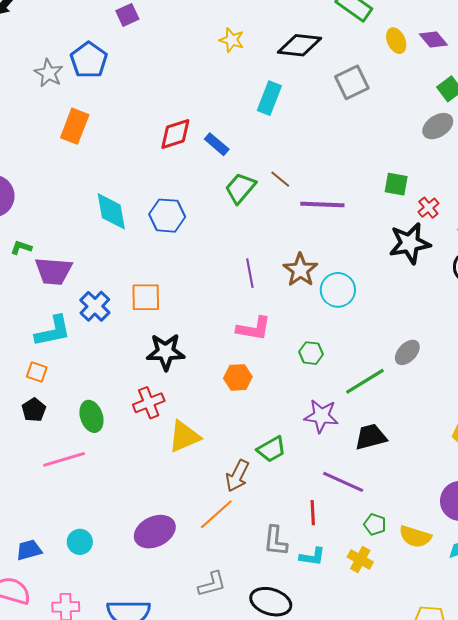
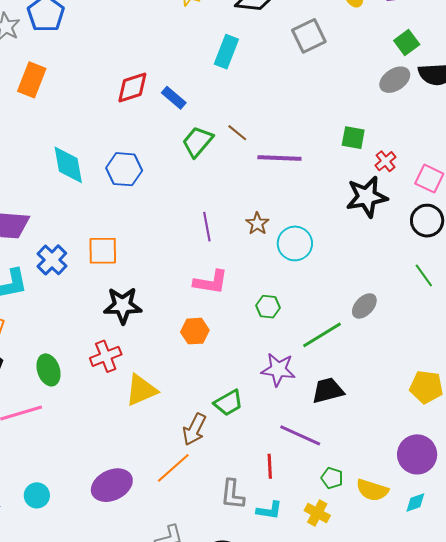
brown star: (300, 270) -> (257, 224), size x0.7

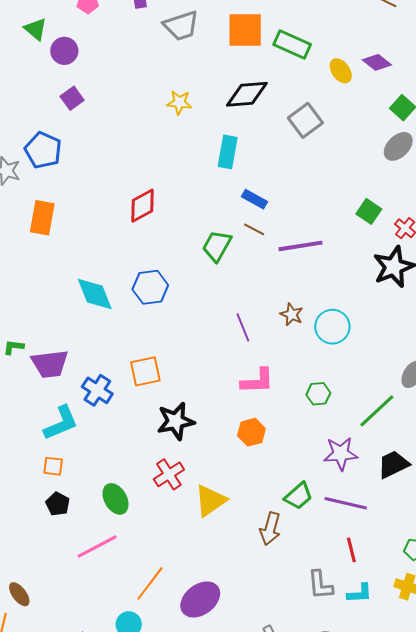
blue rectangle: (174, 98) -> (255, 199), moved
green square: (353, 138) -> (369, 211), turned 35
purple line: (300, 435) -> (346, 503), moved
orange line: (173, 468) -> (150, 583), moved

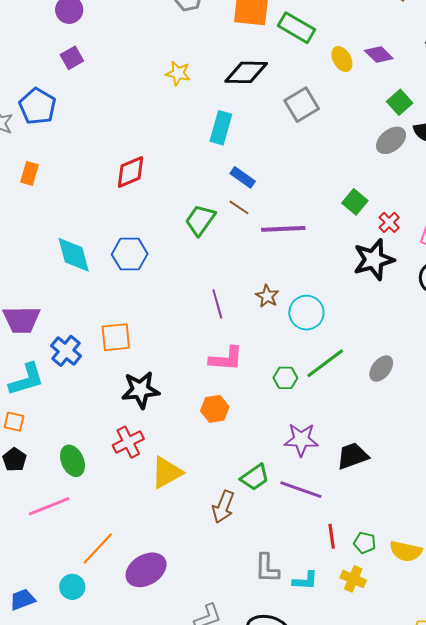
orange rectangle: (42, 218) -> (29, 173), size x0.7
green line: (377, 411) -> (325, 363), moved
red line: (351, 550) -> (332, 536), moved

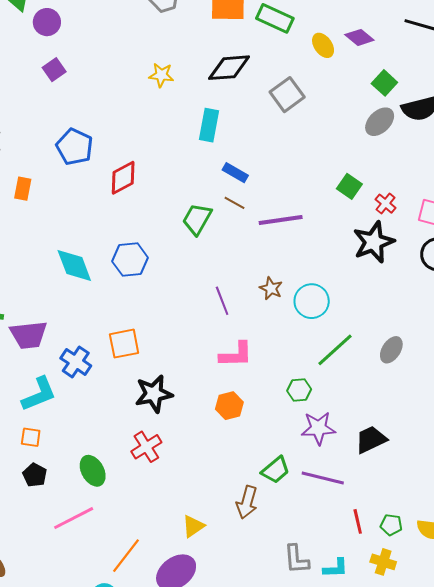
blue pentagon: (38, 106) -> (75, 147), moved
green hexagon: (285, 378) -> (299, 390), moved
yellow triangle: (167, 473) -> (193, 526), moved, size x0.7

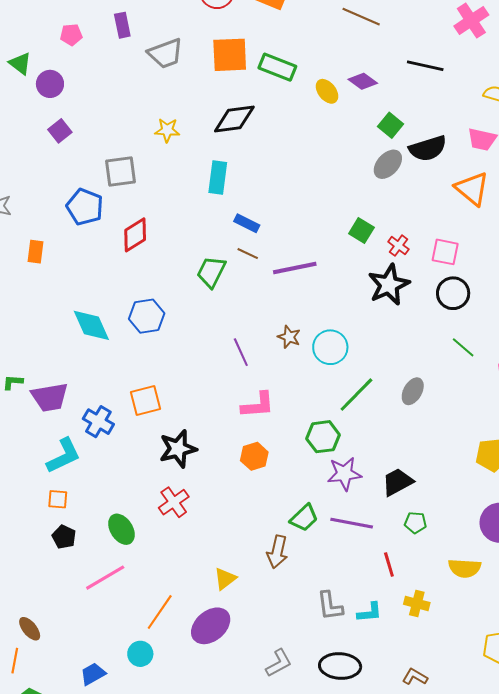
gray square: (287, 95) -> (120, 171), moved, turned 32
green hexagon: (299, 390) -> (323, 437), size x1.4
green pentagon: (391, 525) -> (415, 523), moved

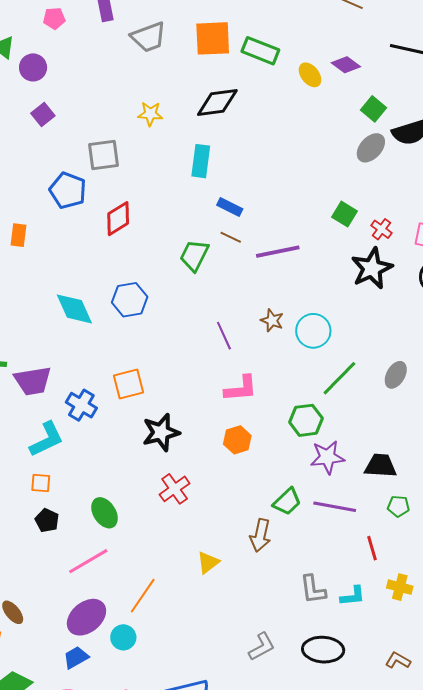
black trapezoid: (397, 482) -> (380, 466), turned 32
red cross: (174, 502) -> (175, 489), moved
purple ellipse: (211, 626) -> (86, 617), moved

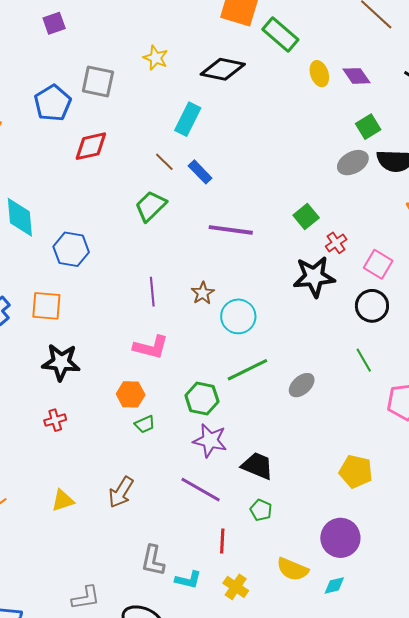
brown line: (231, 237) -> (164, 162), moved
blue hexagon: (130, 300) -> (71, 249), moved
red cross: (175, 489) -> (55, 420), size x0.7
green trapezoid: (287, 501) -> (145, 424), moved, size x0.7

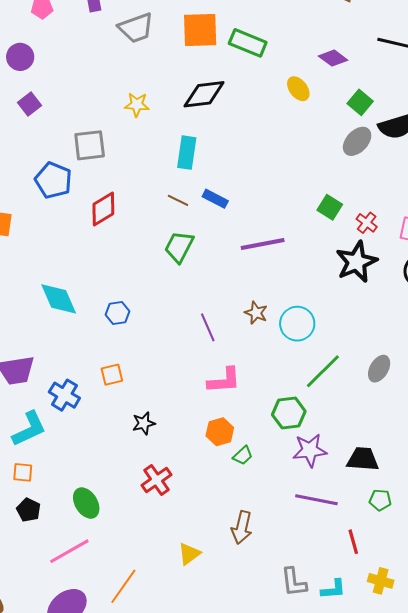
yellow ellipse: (319, 74) -> (298, 89), moved
blue hexagon: (71, 249) -> (117, 313), size x0.7
orange square: (46, 306) -> (112, 375), size x0.7
black star: (61, 362) -> (144, 423), size x0.6
red cross: (55, 420) -> (156, 480), size x1.4

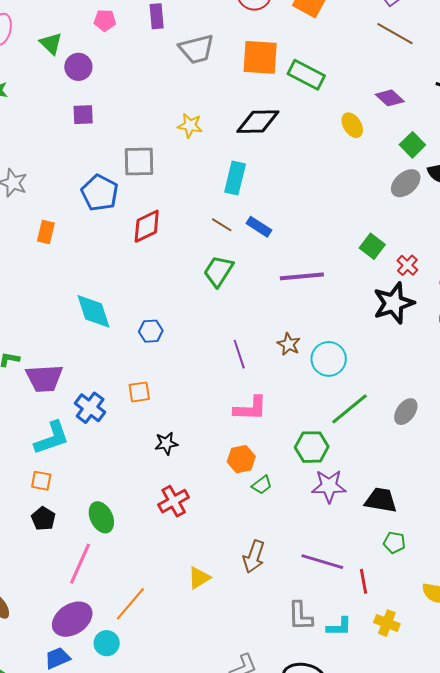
purple square: (29, 104) -> (83, 115), turned 30
purple line: (316, 500) -> (322, 562), moved
pink line: (69, 551) -> (80, 564), turned -42

